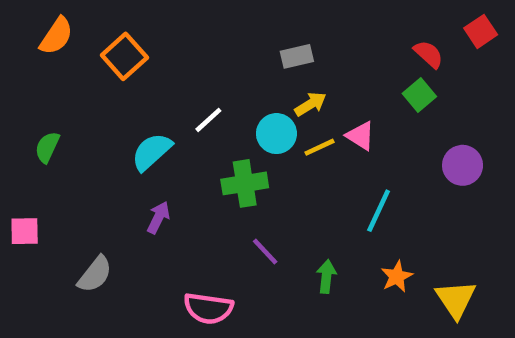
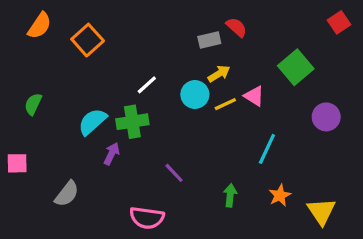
red semicircle: (428, 54) -> (237, 27), moved
green square: (419, 95) -> (296, 67), size x1.5
cyan semicircle: (152, 152) -> (92, 122), moved
green cross: (245, 183) -> (132, 122), moved
purple line: (265, 252) -> (174, 173), moved

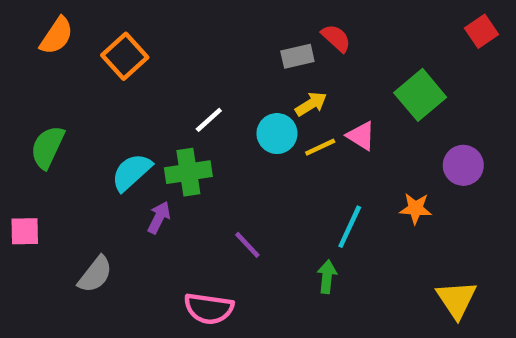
green semicircle: (33, 104) -> (47, 147), size x1.4
cyan line: (267, 149) -> (350, 227), moved
orange star: (280, 195) -> (416, 208), moved, turned 30

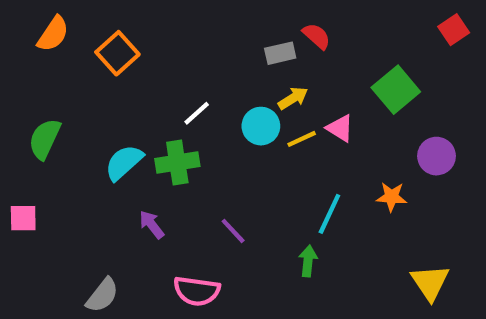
purple arrow: (159, 218) -> (152, 225), moved, turned -64
gray semicircle: (95, 274) -> (102, 295), moved

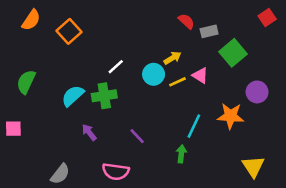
gray rectangle: (280, 53) -> (209, 31), moved
orange star: (392, 197) -> (231, 116), size x1.5

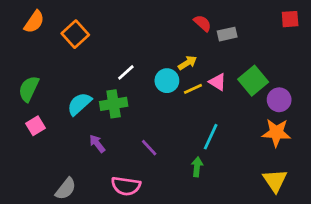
red square: (267, 17) -> (290, 19), turned 30
green square: (233, 53) -> (253, 81), moved
orange star: (231, 116) -> (276, 133), moved
pink square: (13, 129) -> (36, 126), moved, turned -30

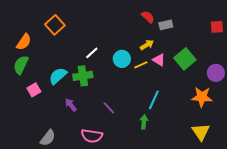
red square: (290, 19) -> (217, 27), moved
orange semicircle: (34, 22) -> (24, 42), moved
yellow arrow: (187, 63) -> (147, 45), moved
purple circle: (279, 100) -> (216, 73), moved
pink square: (36, 126) -> (34, 90), moved

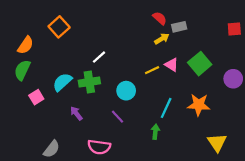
yellow arrow: (147, 45) -> (162, 39), moved
cyan circle: (122, 59) -> (126, 91), moved
orange star: (202, 97) -> (199, 105), moved

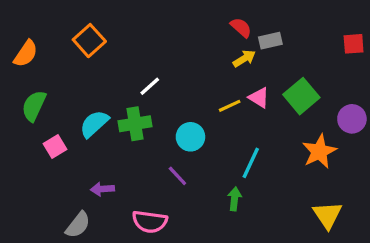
orange semicircle: (26, 45) -> (26, 54), moved
orange star: (199, 105) -> (319, 151), moved, turned -30
purple arrow: (76, 113) -> (102, 189), moved, turned -56

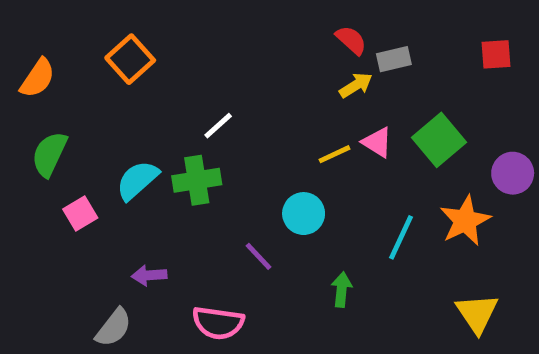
red square: (354, 44) -> (496, 54), moved
cyan circle: (190, 137) -> (304, 214), moved
cyan line: (251, 163) -> (401, 237), moved

